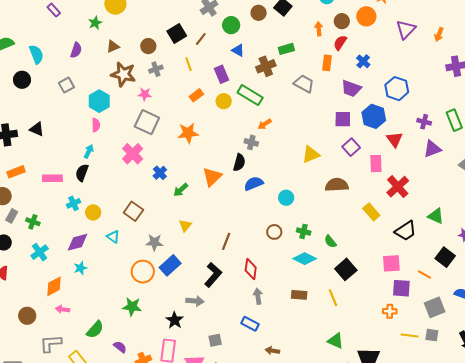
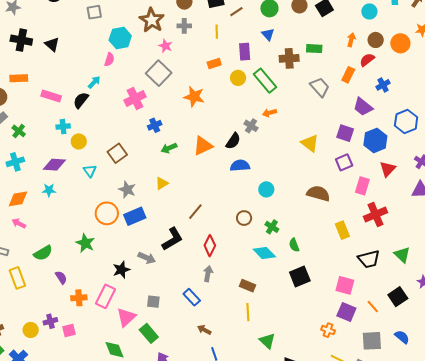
yellow triangle: (311, 154) -> (310, 143), moved, turned 42
yellow line: (333, 298) -> (248, 312), moved

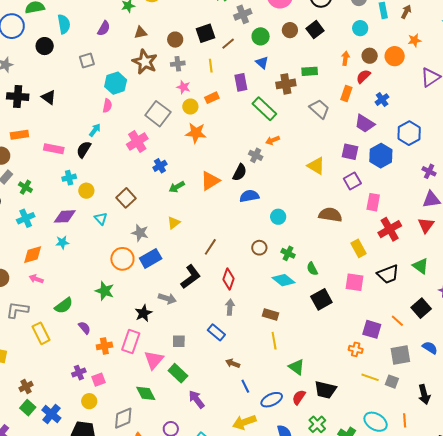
pink star: (165, 46) -> (183, 87), moved
yellow circle: (238, 78) -> (190, 107), moved
red triangle: (388, 169) -> (426, 225), moved
pink square: (345, 285) -> (355, 282), moved
yellow circle: (31, 330) -> (89, 401), moved

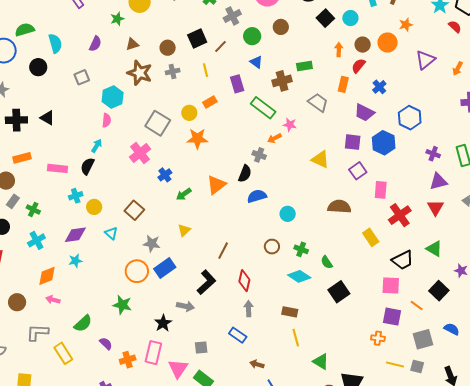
black square: (315, 30) -> (325, 18), moved
pink star: (183, 87) -> (290, 125), moved
pink square: (355, 282) -> (391, 286), moved

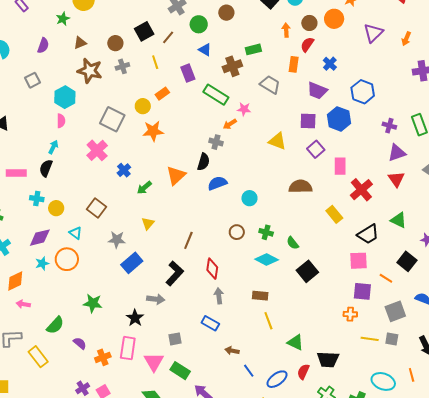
cyan cross: (76, 196) -> (37, 199), turned 32
orange circle: (137, 271) -> (67, 259), moved

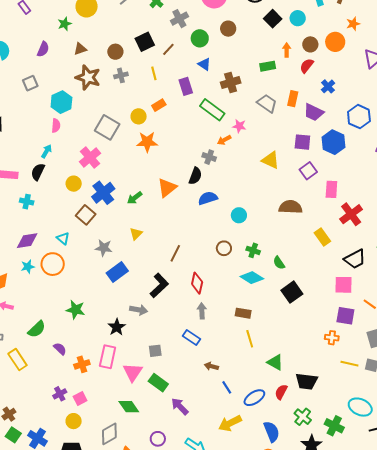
green rectangle: (253, 49) -> (268, 66), moved
orange rectangle: (294, 64) -> (293, 99), moved
blue cross: (124, 170) -> (103, 193), moved, size x1.6
yellow circle: (56, 208) -> (74, 184), moved

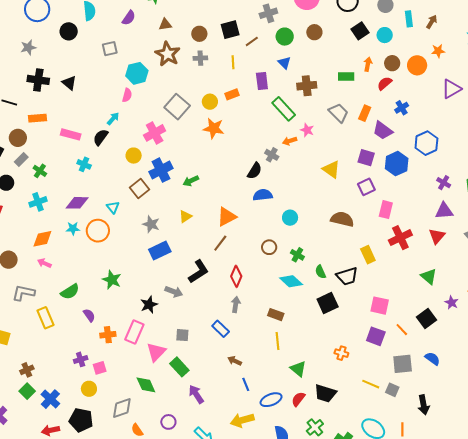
orange triangle: (167, 188) -> (227, 217), moved
black trapezoid: (355, 259) -> (347, 276), moved
orange cross: (332, 338) -> (341, 353), moved

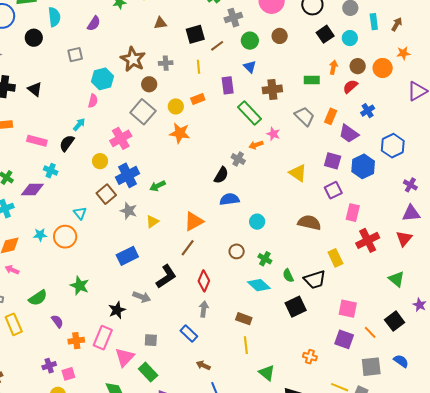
brown triangle: (165, 24) -> (160, 23), moved
brown circle: (199, 34) -> (149, 84), moved
purple diamond: (77, 203) -> (32, 190), moved
gray star: (151, 224) -> (128, 211), moved

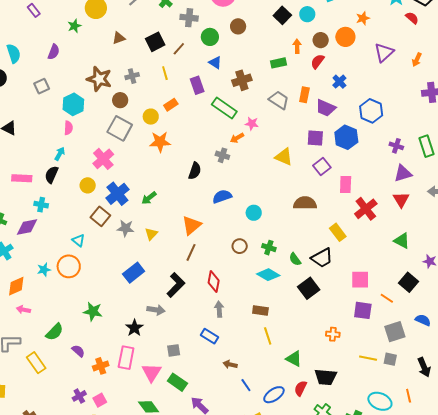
gray cross: (233, 18) -> (189, 18), turned 36
black semicircle: (221, 175) -> (195, 171), moved

